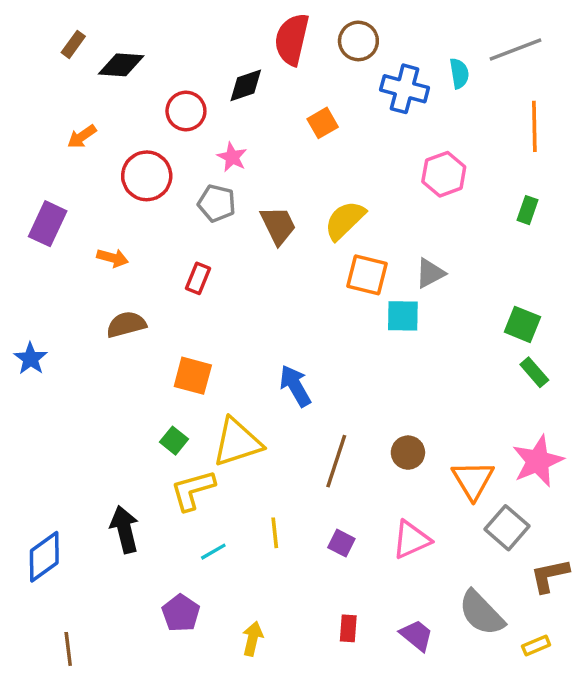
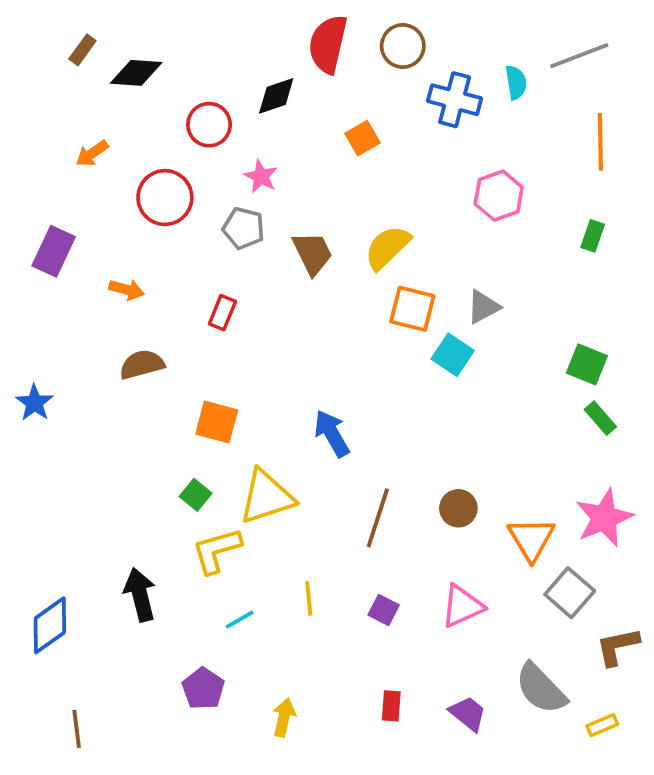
cyan square: (403, 316) -> (453, 355), turned 33

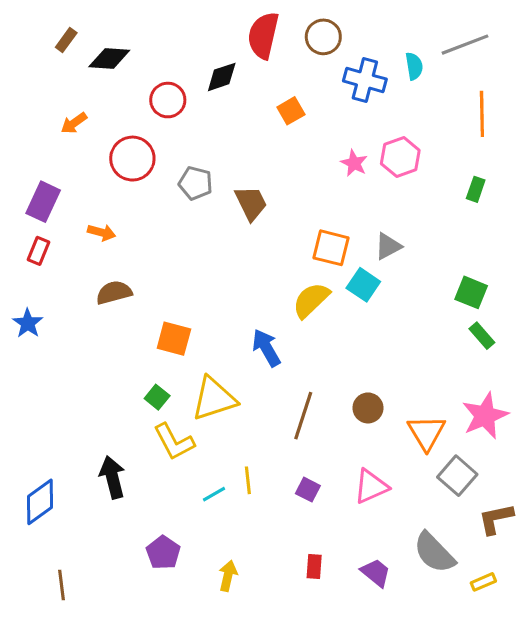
pink star: (261, 176) -> (354, 163), moved
yellow semicircle: (387, 247) -> (311, 300), moved
red rectangle: (222, 313) -> (38, 251), moved
yellow L-shape: (217, 550) -> (174, 442), turned -102
cyan line: (240, 620) -> (214, 494), moved

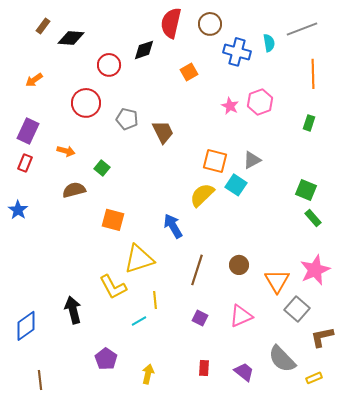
orange arrow: (74, 123) -> (34, 80), moved
green square: (157, 397) -> (102, 168), moved
yellow line: (248, 480) -> (155, 300), moved

